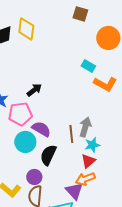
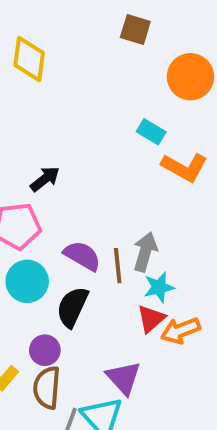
purple semicircle: (41, 129) -> (82, 256), moved
orange arrow: (85, 179) -> (181, 331), moved

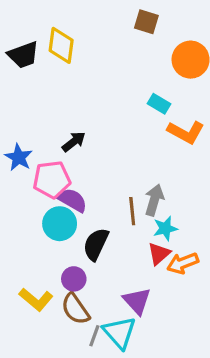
purple semicircle: (82, 256) -> (72, 200), moved
brown semicircle: (47, 388) -> (75, 309), turned -40

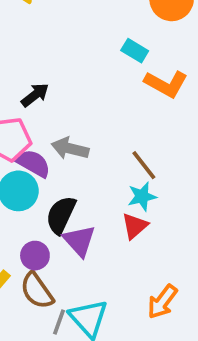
gray arrow: (154, 200) -> (70, 148), moved, turned -92
brown line: (132, 211) -> (144, 165), moved, turned -32
orange arrow: (183, 263) -> (162, 302), moved, turned -32
purple triangle: (137, 301) -> (79, 241), moved

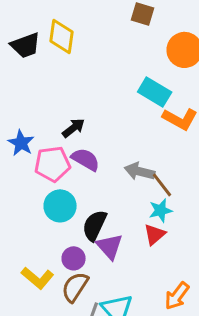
cyan rectangle: (135, 51) -> (155, 92), size x1.5
gray arrow: (70, 148) -> (140, 171), moved
purple semicircle: (33, 163) -> (86, 159), moved
brown semicircle: (37, 291) -> (75, 287), turned 68

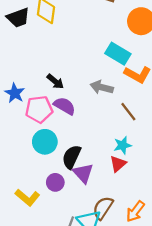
black arrow: (74, 128) -> (55, 81), turned 78
gray arrow: (140, 171) -> (102, 87), moved
brown line: (162, 185) -> (128, 112), moved
brown semicircle: (75, 287) -> (103, 208), moved

